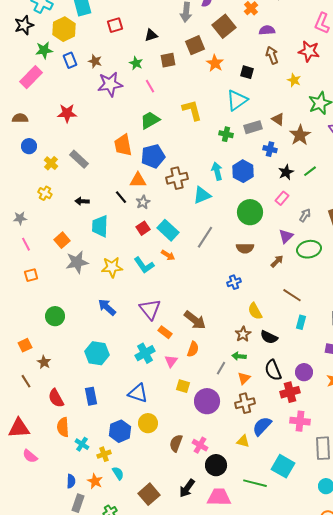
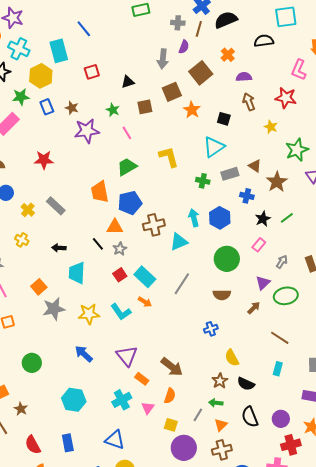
brown line: (292, 295) -> (280, 338), moved
yellow square: (183, 386) -> (171, 425), moved
red cross: (290, 392) -> (291, 445), moved

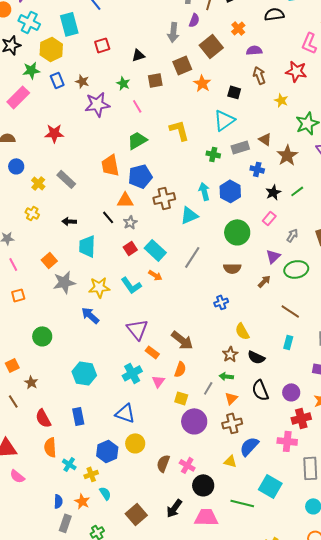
blue arrow: (84, 354) -> (90, 315), moved

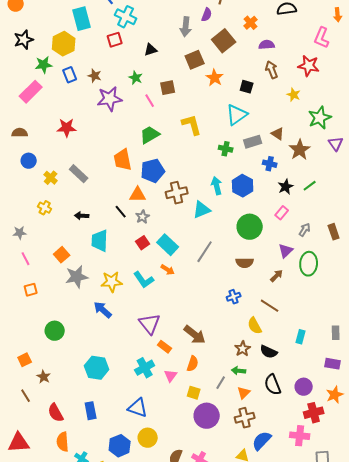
cyan cross: (29, 22) -> (126, 17), moved
brown square: (155, 80) -> (168, 88), moved
green ellipse: (296, 269) -> (309, 264), turned -75
brown line: (290, 311) -> (270, 306), moved

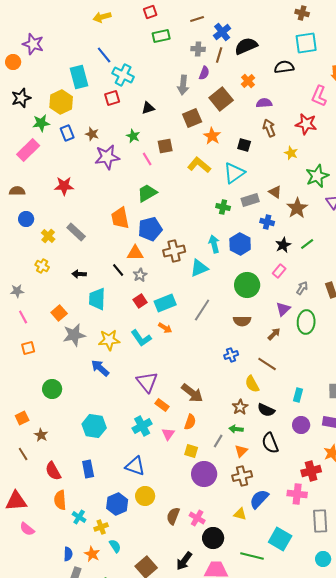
yellow L-shape: (192, 125) -> (199, 165), moved, turned -35
cyan rectangle: (168, 245) -> (165, 303), turned -65
purple circle: (304, 387) -> (301, 425), moved

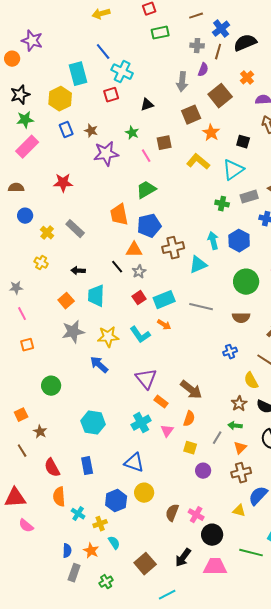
green star: (41, 123) -> (25, 120), moved
gray line: (202, 310) -> (201, 307), turned 70
orange square: (59, 313) -> (66, 301), moved
purple circle: (204, 474) -> (203, 471), size x0.6

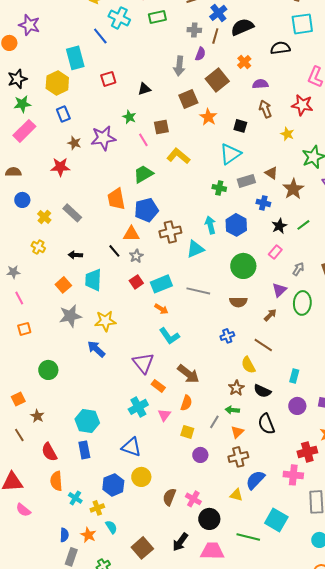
cyan cross: (122, 72) -> (119, 18), moved
brown star: (91, 131) -> (74, 143), moved
yellow L-shape: (198, 162) -> (178, 156), moved
cyan L-shape: (140, 335) -> (169, 336), moved
cyan hexagon: (93, 423) -> (87, 421), moved

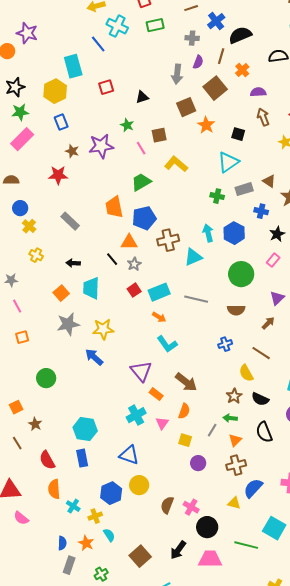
brown line: (215, 36) -> (221, 56), moved
yellow cross: (44, 217) -> (29, 226), moved

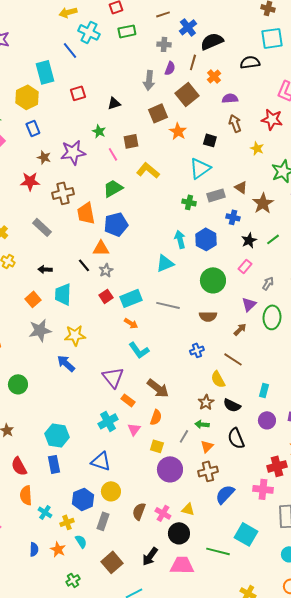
brown cross: (168, 240) -> (63, 193), moved
purple circle: (198, 463) -> (170, 469), size x1.6
yellow triangle: (234, 503) -> (188, 509), moved
gray rectangle: (69, 565) -> (103, 521), moved

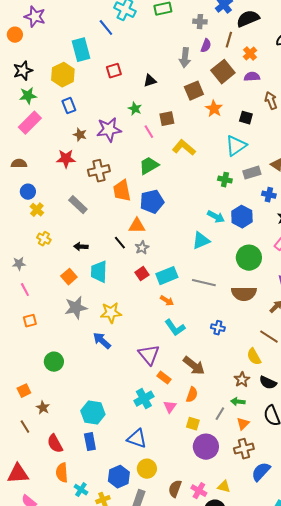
purple semicircle: (230, 98) -> (252, 77), moved
cyan arrow: (180, 239) -> (216, 217), turned 132
brown semicircle: (208, 316) -> (244, 294), size x1.4
blue cross: (197, 350) -> (218, 328), moved, turned 32

